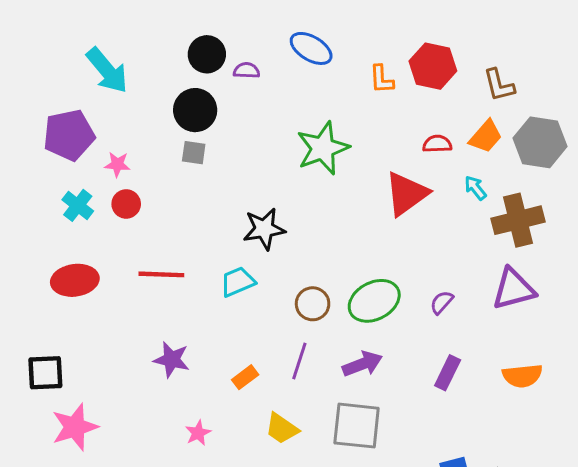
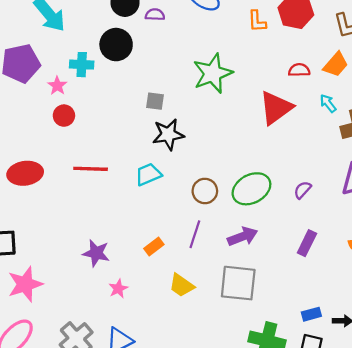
gray square: (194, 153) -> (155, 101), moved
pink star: (117, 164) -> (57, 86), turned 30
cyan cross: (78, 205) -> (82, 65), moved, turned -35
purple star: (172, 360) -> (96, 253), moved

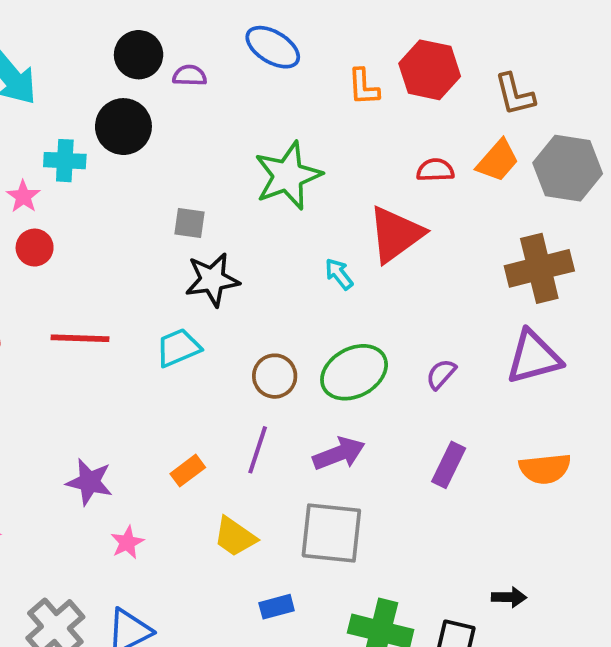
cyan arrow: (328, 103) -> (339, 274), moved
blue rectangle: (311, 314) -> (277, 607), moved

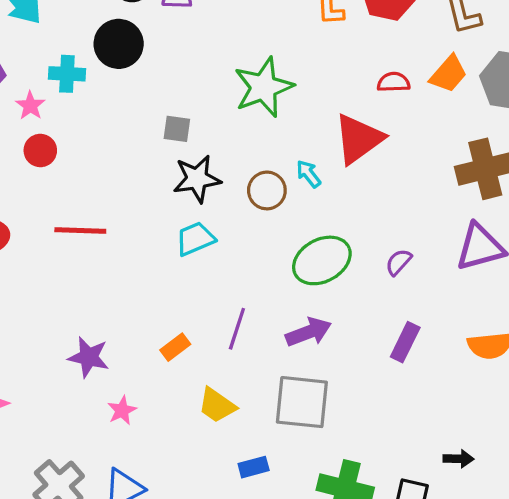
cyan trapezoid: (178, 348) -> (195, 239), moved
brown circle: (275, 376) -> (267, 190), moved

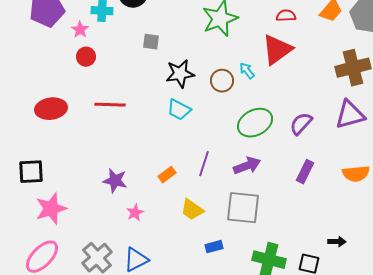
red semicircle: (394, 82) -> (286, 16), moved
gray square: (177, 129) -> (151, 42), moved
cyan trapezoid: (195, 239) -> (179, 110), turned -130
purple semicircle: (399, 262) -> (301, 124), size x1.4

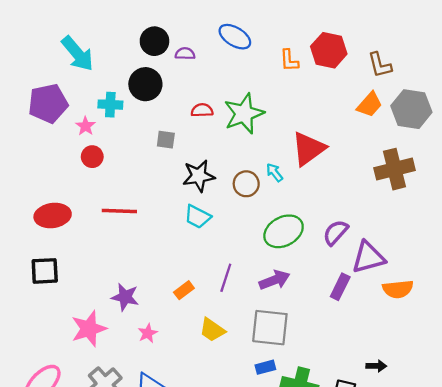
red semicircle: (286, 16) -> (202, 110), moved
purple triangle: (350, 115) -> (368, 257), moved
black square: (31, 172) -> (45, 271), moved
pink star: (51, 209) -> (89, 329), moved
blue rectangle: (214, 247) -> (265, 367), moved

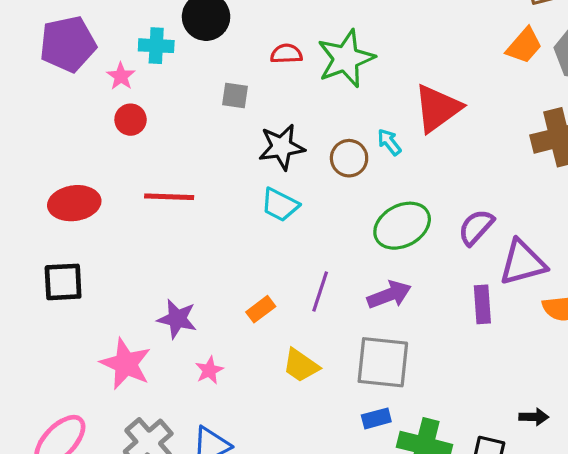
purple rectangle: (340, 287) -> (482, 304), turned -30
pink star: (89, 329) -> (126, 364), turned -30

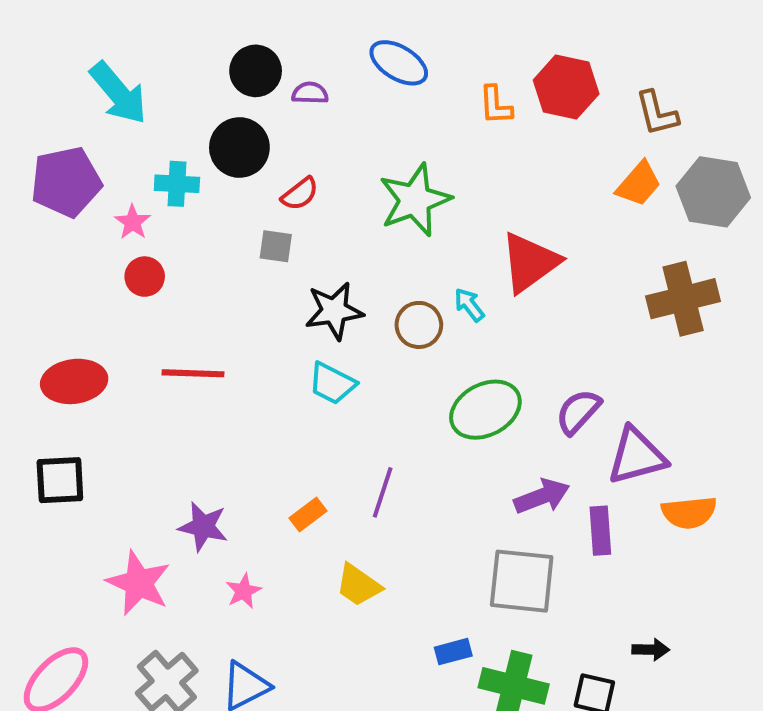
red semicircle: (286, 54) -> (300, 194), moved, turned 144
purple arrow: (389, 295) -> (542, 496), moved
purple rectangle: (482, 304) -> (600, 531), moved
gray square: (383, 362) -> (522, 581), moved

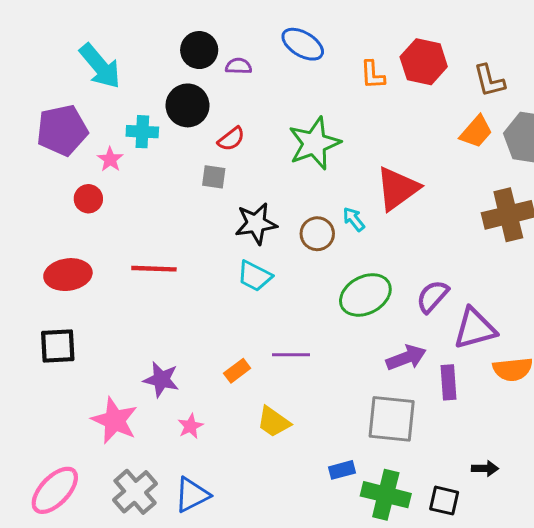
red circle: (145, 277) -> (88, 199), moved
purple line: (383, 492) -> (291, 355), turned 72

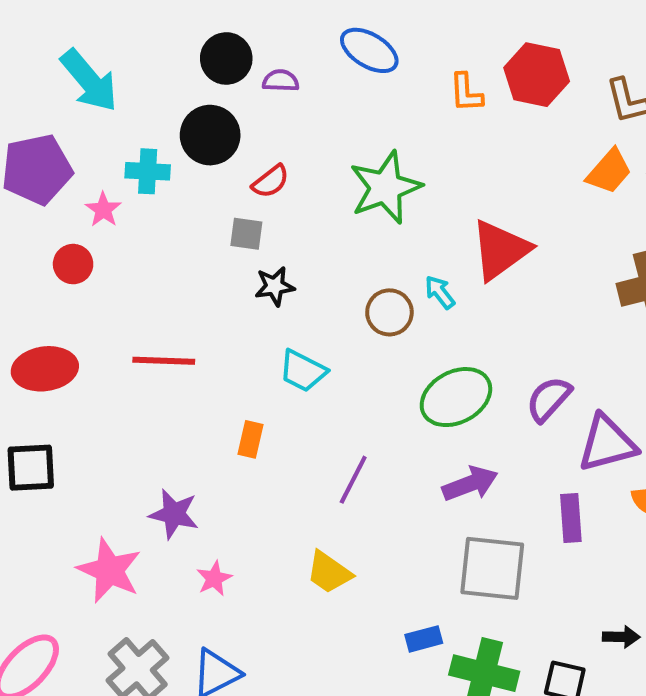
black star: (256, 224) -> (275, 286), moved, size x0.7
purple line: (291, 355) -> (353, 480), turned -63
purple arrow: (406, 358) -> (470, 484), moved
orange rectangle: (237, 371) -> (250, 439), moved, turned -40

